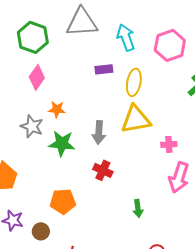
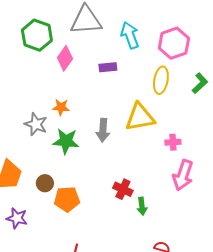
pink diamond: (37, 77) -> (65, 58), moved
yellow ellipse: (134, 82) -> (161, 80), moved
red cross: (103, 170) -> (123, 189), moved
brown circle: (41, 231) -> (45, 183), moved

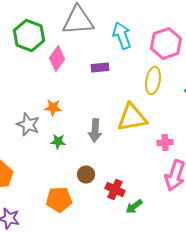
green star: (66, 141) -> (58, 142), size x0.6
brown circle: (45, 183) -> (86, 174), moved
green arrow: (142, 206) -> (134, 206), turned 60

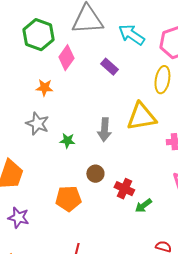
cyan arrow: (122, 36) -> (131, 35), turned -36
purple rectangle: (100, 68) -> (109, 67), turned 48
orange star: (53, 108) -> (44, 88), moved

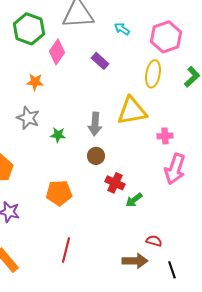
cyan arrow: (131, 35) -> (122, 29), size x0.6
brown circle: (95, 174) -> (96, 156), moved

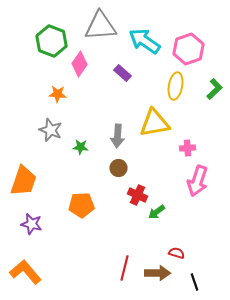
cyan arrow: (122, 29) -> (144, 41), size x2.0
red line: (66, 250) -> (124, 268), moved

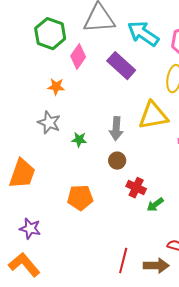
purple rectangle: (122, 73) -> (121, 66), size x1.6
purple star: (32, 224) -> (30, 229), moved

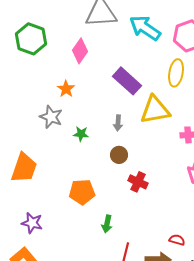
green hexagon: (50, 34) -> (31, 39), moved
purple rectangle: (121, 66) -> (127, 81), moved
orange star: (56, 87) -> (66, 89), moved, turned 30
gray arrow: (116, 129) -> (118, 123), size x0.7
green arrow: (155, 205) -> (107, 224), moved, turned -42

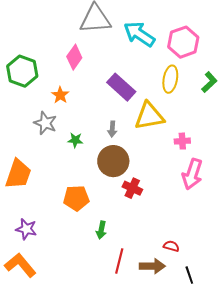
green hexagon: (31, 39) -> (22, 71), moved
brown circle: (119, 155) -> (113, 161), size x1.8

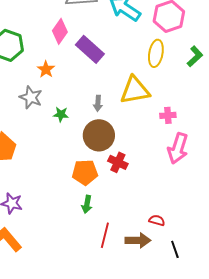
purple rectangle: (121, 87) -> (90, 49), moved
orange pentagon: (76, 198) -> (85, 172), moved

